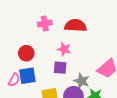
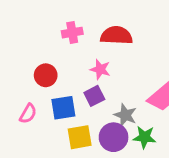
purple square: (60, 68) -> (94, 96), turned -32
blue square: (27, 76) -> (63, 108), moved

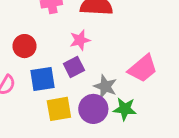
pink star: (100, 69) -> (80, 40), turned -30

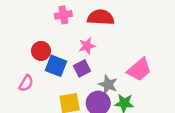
blue square: (42, 79) -> (56, 66), moved, turned 30

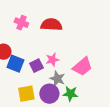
pink cross: (63, 15) -> (21, 23), turned 32
pink star: (87, 46) -> (52, 60), moved

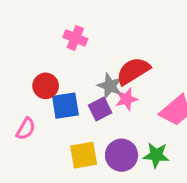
red semicircle: (51, 25) -> (133, 71), moved, turned -35
blue square: (15, 64) -> (65, 106), turned -30
gray star: (57, 79) -> (110, 86), moved

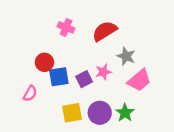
red semicircle: (133, 71) -> (105, 31), moved
gray star: (110, 86) -> (126, 56), moved
green star: (156, 155) -> (125, 113), turned 30

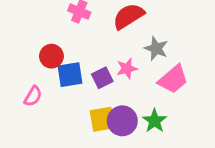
yellow square: (72, 113) -> (102, 119), moved

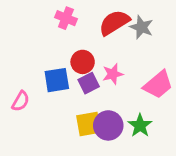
gray star: (156, 48) -> (142, 27), moved
red circle: (51, 56) -> (83, 62), moved

